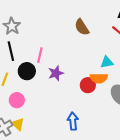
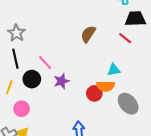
brown semicircle: (82, 27) -> (88, 34), turned 66
pink line: (40, 55) -> (45, 63), turned -56

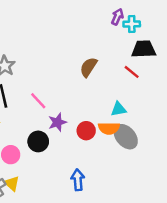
black circle: (32, 79) -> (38, 141), moved
red circle: (94, 93) -> (86, 131), moved
gray ellipse: (128, 104) -> (126, 137), moved

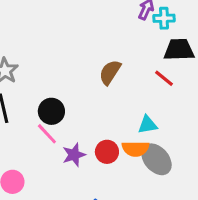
pink line: (38, 101) -> (47, 134), moved
purple star: (57, 122) -> (74, 155), moved
black circle: (38, 141) -> (51, 111), moved

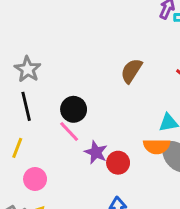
red circle: (107, 152) -> (118, 163), moved
purple star: (74, 155) -> (96, 152), turned -30

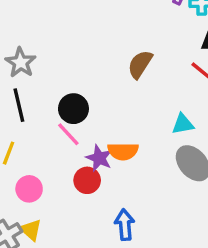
orange semicircle: (157, 146) -> (123, 151), moved
red circle: (118, 163) -> (87, 180), moved

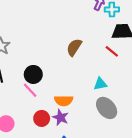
purple star: (99, 158) -> (60, 117), moved

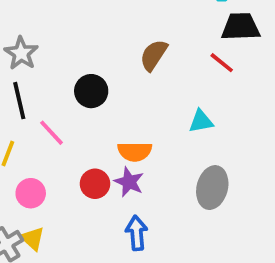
black circle: (33, 74) -> (91, 91), moved
pink line: (30, 90) -> (51, 133), moved
gray ellipse: (107, 108) -> (212, 188), moved, turned 55

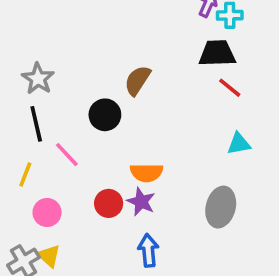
black trapezoid: (241, 27) -> (217, 53), moved
brown semicircle: (154, 55) -> (137, 80), moved
cyan triangle: (201, 121) -> (239, 144), moved

